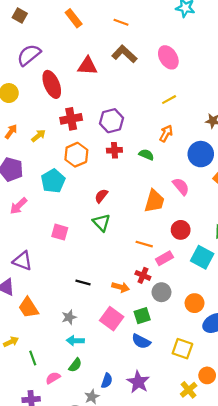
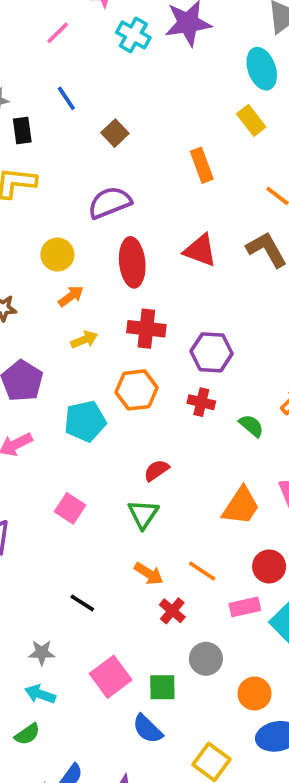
orange arrow: (11, 132) -> (71, 296), moved
pink rectangle: (164, 258) -> (245, 607), moved
red cross: (143, 275) -> (172, 611), moved
orange arrow: (121, 287) -> (149, 574), moved

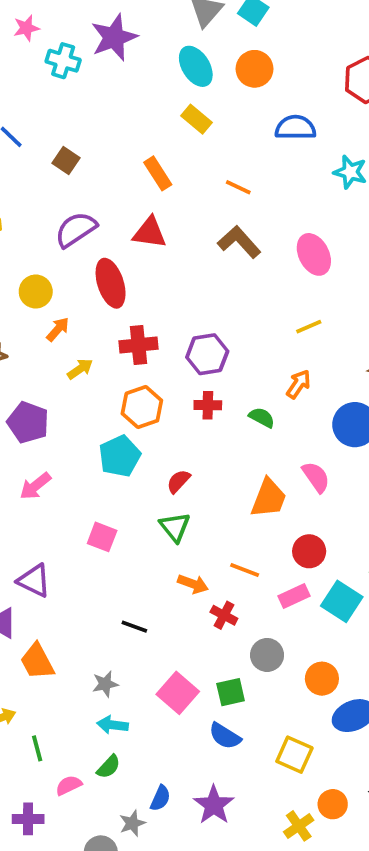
red triangle: (200, 250) -> (150, 233), moved
cyan pentagon: (85, 421) -> (120, 456), moved

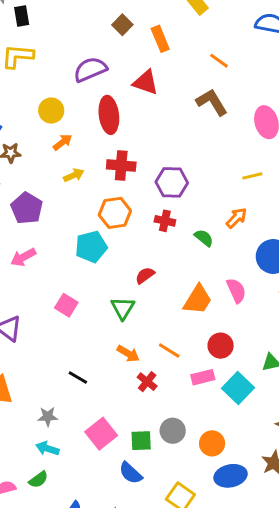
brown square: (66, 161) -> (122, 25), moved
red semicircle: (178, 481) -> (145, 275), moved
gray circle: (267, 655) -> (173, 431), moved

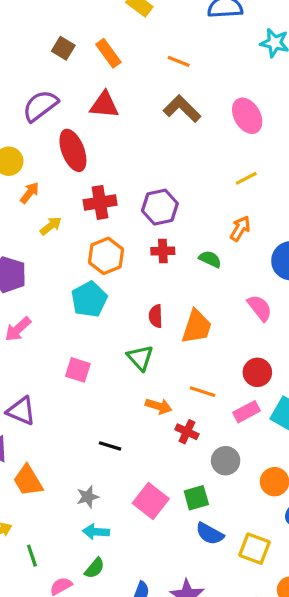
red semicircle: (145, 275) -> (156, 316), turned -42
orange trapezoid: (198, 300) -> (197, 327), moved
gray circle: (173, 431) -> (226, 461), moved
blue semicircle: (131, 473) -> (210, 534), moved

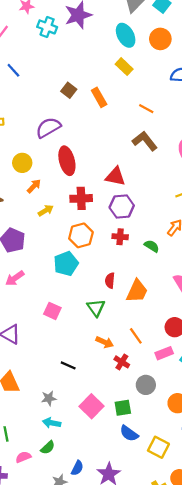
red triangle: (104, 105) -> (115, 176), moved
orange line: (203, 392) -> (136, 336), turned 30

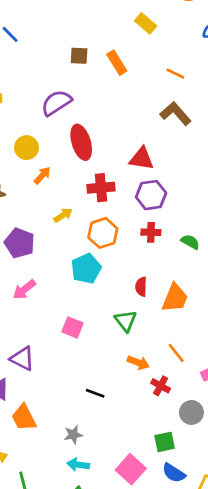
brown square: (69, 90) -> (79, 56), turned -32
yellow arrow: (46, 210) -> (63, 215), moved
pink square: (92, 406) -> (131, 469), moved

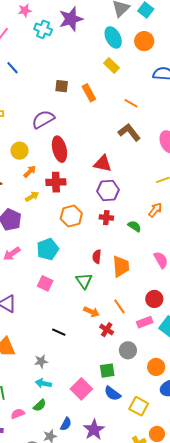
red cross: (101, 188) -> (56, 182), moved
yellow arrow: (63, 215) -> (32, 196), moved
cyan pentagon: (86, 269) -> (48, 249), moved
orange trapezoid: (175, 298) -> (121, 266), turned -30

